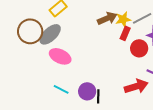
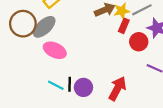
red arrow: (136, 86) -> (117, 88), moved, turned -45
black line: (98, 96) -> (70, 84), moved

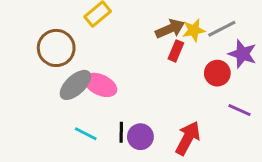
red rectangle: (124, 26) -> (176, 51), moved
gray ellipse: (44, 27) -> (75, 85), moved
cyan line: (56, 85) -> (86, 134), moved

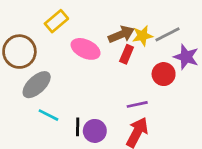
pink ellipse: (101, 85) -> (86, 49), moved
purple line: (239, 110) -> (137, 104), moved, turned -36
cyan line: (86, 134) -> (49, 115), moved

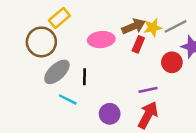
yellow rectangle: (56, 21) -> (59, 18), moved
pink ellipse: (86, 49) -> (101, 40), turned -30
black line: (78, 127) -> (84, 77), moved

